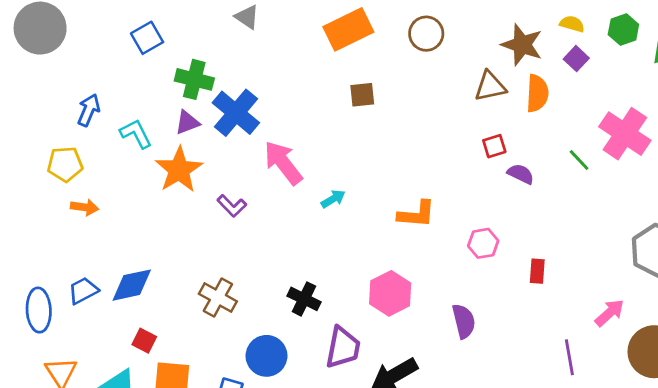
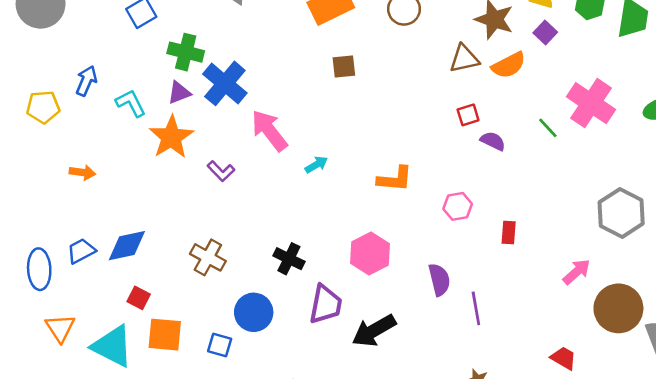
orange semicircle: (537, 93) -> (509, 65), turned 60
yellow pentagon: (65, 164) -> (43, 107), moved
purple line: (569, 357) -> (476, 308), moved

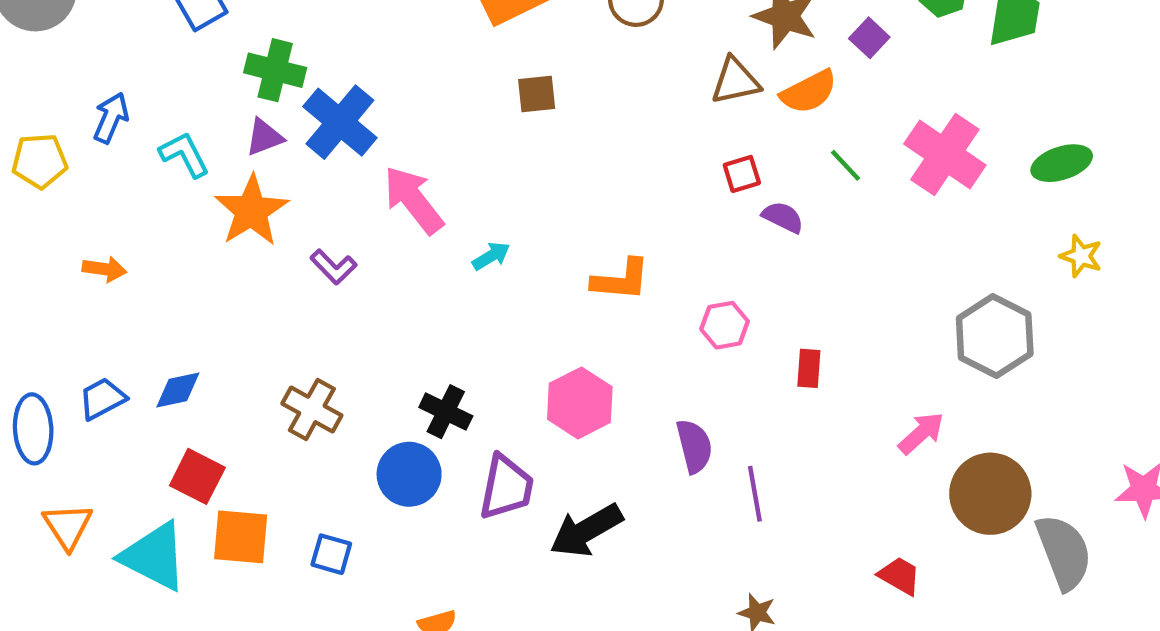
green line: (548, 128) -> (846, 165), moved
blue diamond: (127, 246) -> (178, 390), size x0.7
red square: (139, 298) -> (197, 476), size x1.4
blue circle: (254, 312) -> (409, 474), moved

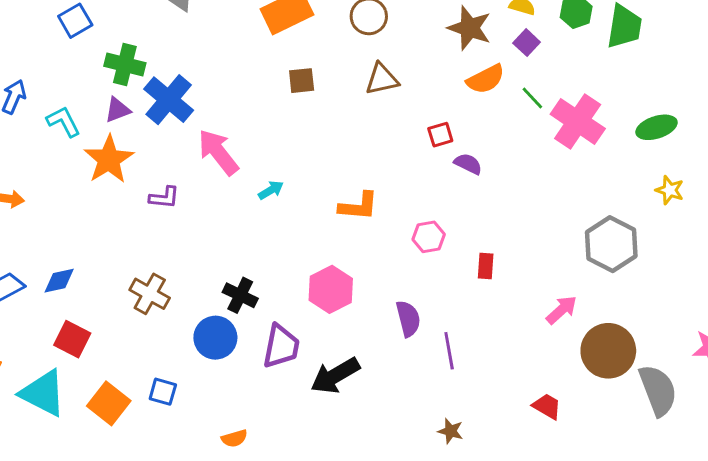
brown triangle: (735, 81) -> (382, 79), moved
green line: (846, 165) -> (532, 98), moved
purple L-shape: (333, 267) -> (164, 197), turned -40
orange square: (241, 537) -> (109, 403), moved, turned 33

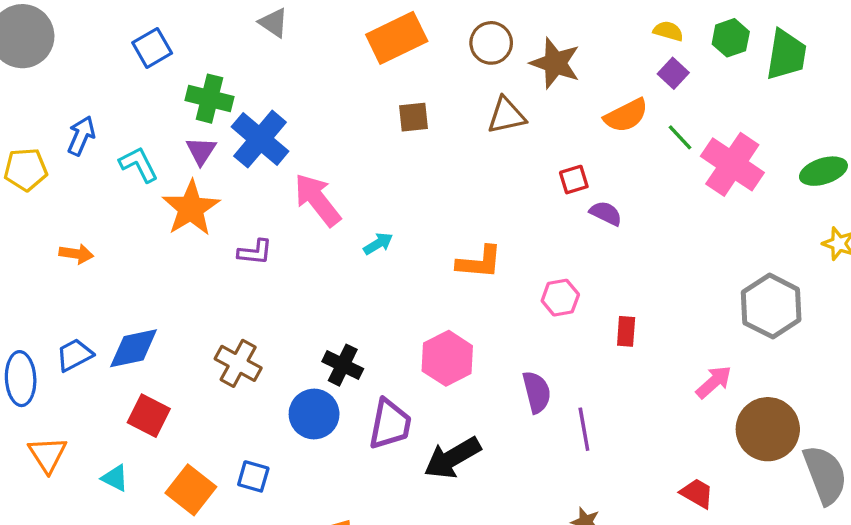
brown star: (470, 28) -> (555, 63), moved
purple triangle: (118, 110) -> (201, 151), turned -36
blue diamond: (59, 281) -> (134, 348), size x1.4
cyan triangle: (43, 393) -> (115, 478), size x0.5

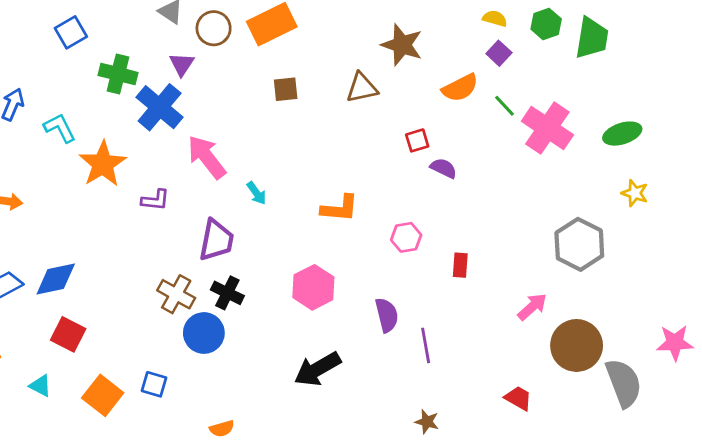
brown circle: (491, 43) -> (214, 28), moved
purple triangle: (201, 151) -> (182, 64), moved
cyan arrow: (378, 244) -> (257, 193), turned 85
brown cross: (238, 363) -> (176, 294), moved
purple trapezoid: (390, 424) -> (216, 240), moved

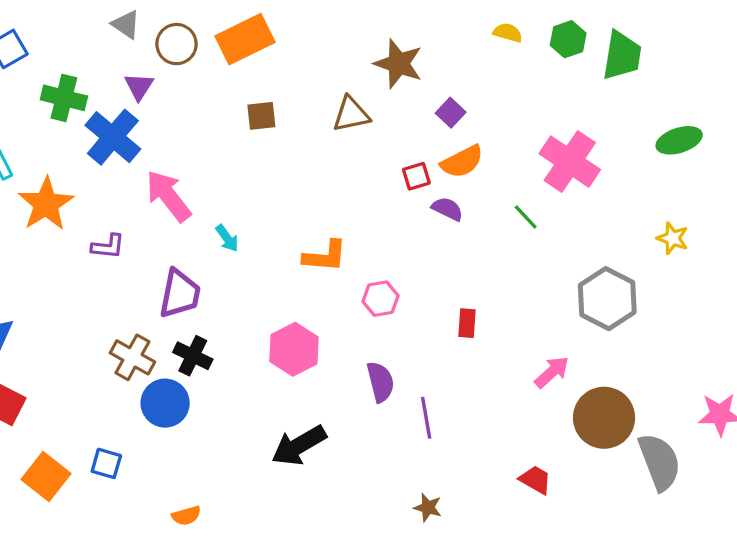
purple square: (499, 53) -> (451, 113), moved
orange semicircle: (460, 88) -> (462, 162), moved
green line: (505, 106) -> (526, 217), moved
green ellipse: (622, 134) -> (679, 140), moved
pink hexagon: (406, 237) -> (380, 299), moved

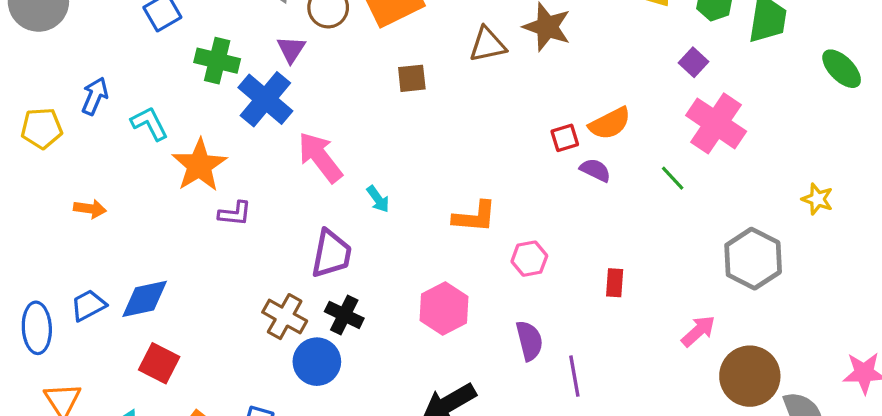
purple square: (451, 113) -> (693, 62), moved
brown triangle: (351, 114) -> (487, 45), moved
green ellipse: (679, 140) -> (842, 69), moved, turned 63
purple L-shape: (108, 246) -> (235, 214), moved

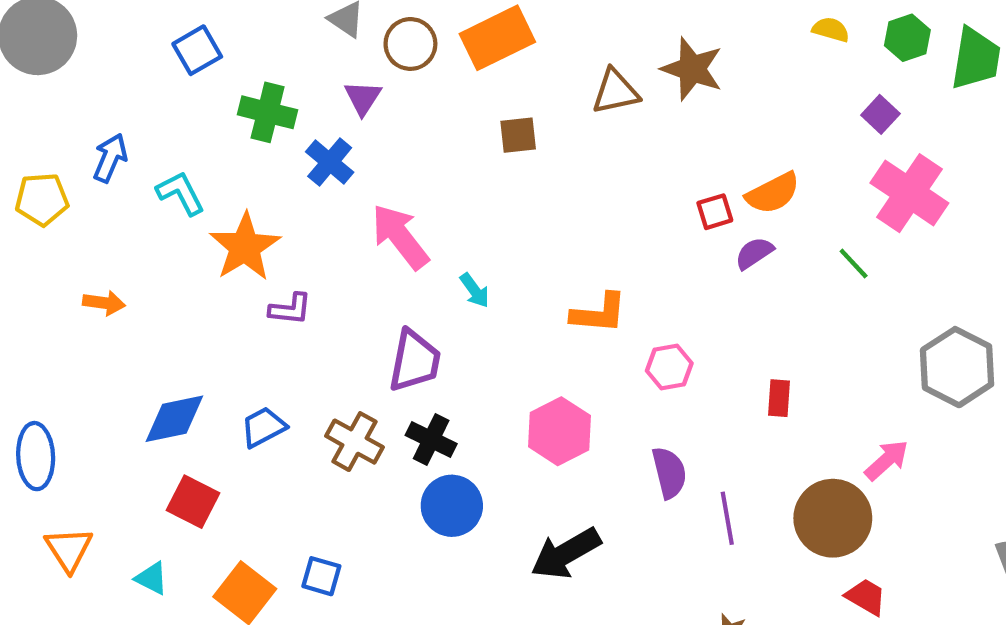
blue cross: (265, 99) -> (330, 162), size x0.7
purple semicircle: (595, 170) -> (754, 253), turned -60
blue trapezoid: (88, 305) -> (263, 427), moved
blue circle: (317, 362) -> (452, 506), moved
brown circle: (750, 376) -> (833, 518), moved

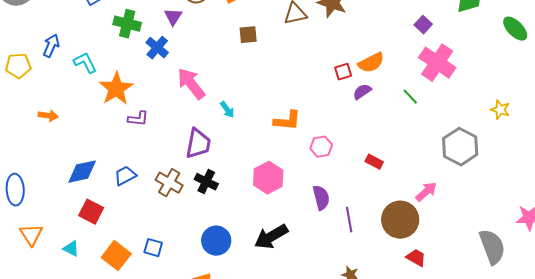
red rectangle: (779, 398) -> (374, 162), turned -66
blue circle: (452, 506) -> (216, 241), moved

